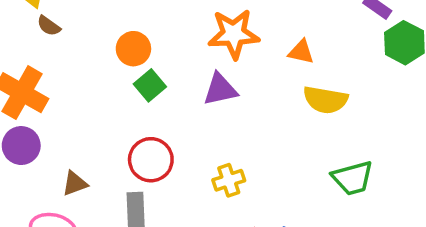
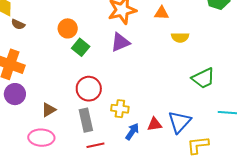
yellow semicircle: (325, 100) -> (180, 37), size x0.7
yellow cross: (229, 180) -> (120, 109), moved, turned 36

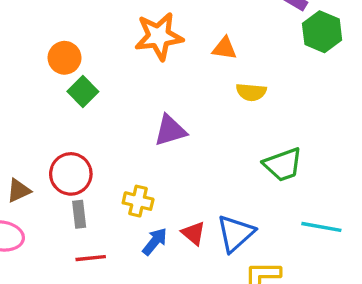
purple triangle: (120, 42) -> (170, 131), moved
red circle: (89, 89) -> (71, 174), moved
gray rectangle: (86, 120) -> (79, 214), size x0.7
red triangle: (155, 124) -> (193, 233), turned 42

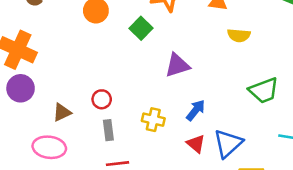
green square: (83, 91) -> (141, 28), moved
red circle: (71, 174) -> (102, 99), size x0.6
blue arrow: (155, 242) -> (196, 110), moved

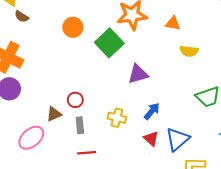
green square: (141, 28) -> (109, 43), size x1.5
brown triangle: (62, 112) -> (54, 114), moved
pink ellipse: (49, 147) -> (31, 138), turned -50

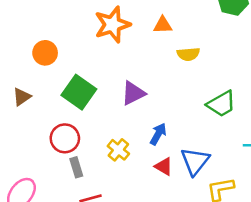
green square: (109, 43) -> (79, 92), moved
red circle: (75, 100) -> (65, 138), size x1.5
brown triangle: (54, 114) -> (22, 97), moved
yellow cross: (117, 118) -> (118, 150), turned 36

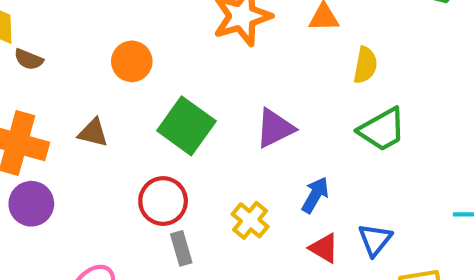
yellow semicircle: (188, 54) -> (365, 65), turned -75
brown triangle: (22, 97) -> (93, 133), turned 48
green trapezoid: (221, 104) -> (382, 129), moved
blue triangle: (195, 161) -> (375, 240), size x0.7

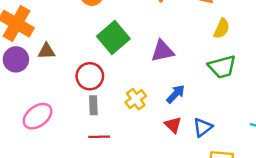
brown triangle: (93, 133) -> (46, 51), moved, turned -30

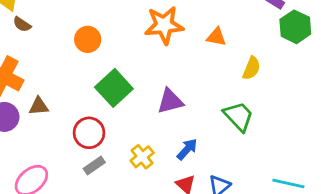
yellow semicircle: (222, 28) -> (252, 68), moved
green trapezoid: (222, 67) -> (239, 116), turned -116
gray rectangle: (93, 105) -> (94, 166), turned 60

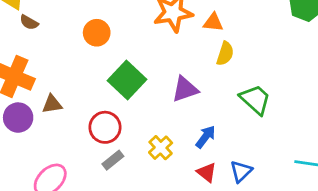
orange triangle: (216, 37) -> (213, 22), moved
yellow semicircle: (252, 68) -> (225, 54), moved

